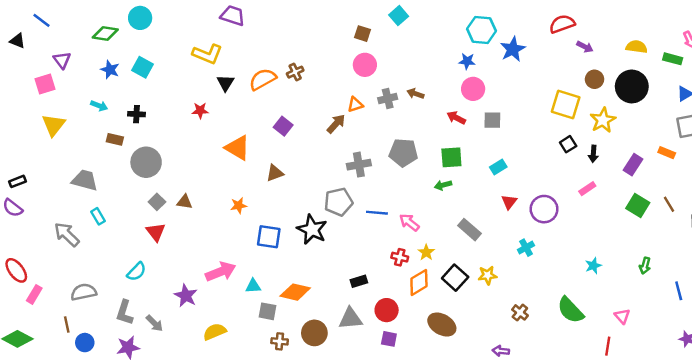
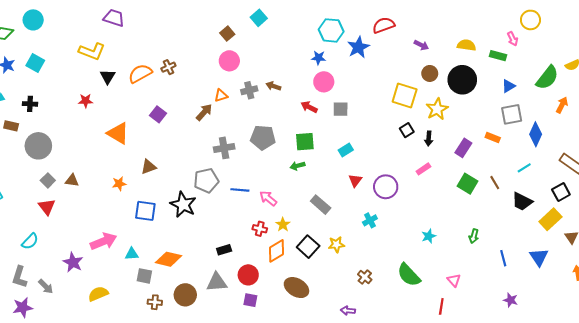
red semicircle: (562, 24) -> (384, 25), moved
brown square: (362, 34) -> (227, 34), turned 32
brown triangle: (275, 173) -> (149, 167), moved

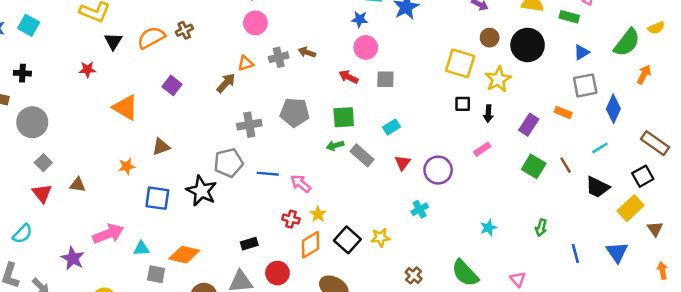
black square: (407, 130) -> (463, 104), turned 32
brown triangle: (72, 180) -> (78, 185), moved
gray rectangle: (321, 205) -> (362, 155), moved

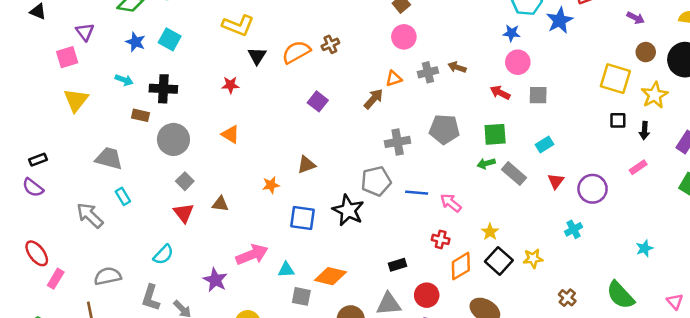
black cross: (22, 73) -> (163, 89), size x1.5
orange triangle: (125, 108) -> (230, 134), moved, size x0.7
yellow star: (318, 214) -> (490, 232), moved

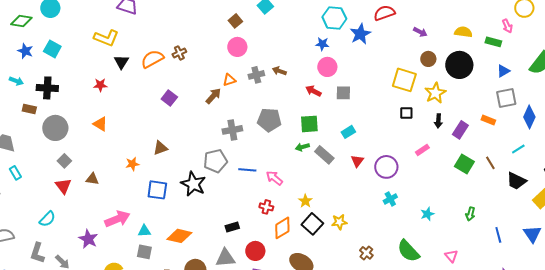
black arrow: (644, 131) -> (438, 121), moved
cyan cross: (574, 229) -> (390, 199), moved
gray square: (301, 296) -> (144, 252), moved

